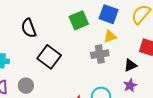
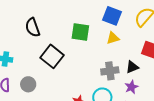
green square: (79, 20) -> (80, 32), moved, turned 30
gray cross: (100, 54) -> (110, 71), moved

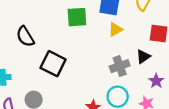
green square: (80, 32) -> (77, 17), moved
purple star: (131, 87) -> (156, 81), moved

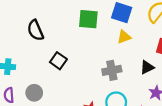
black square: (53, 64) -> (58, 61), size x0.7
gray cross: (120, 66) -> (112, 70), moved

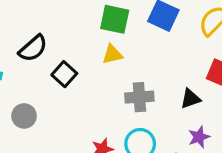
black semicircle: (35, 30) -> (33, 48), moved, turned -115
yellow triangle: (124, 37) -> (112, 54), moved

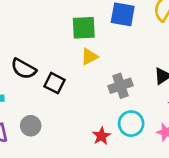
black semicircle: (33, 48) -> (24, 69), turned 85

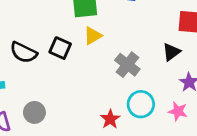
black square: (55, 83) -> (60, 48), moved
gray cross: (121, 86) -> (127, 65), turned -30

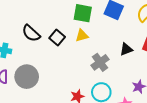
black triangle: (171, 52) -> (126, 49), moved
gray circle: (34, 112) -> (27, 77), size x1.5

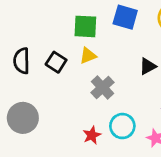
black semicircle: (31, 33) -> (22, 61), turned 54
gray cross: (100, 62) -> (103, 87), moved

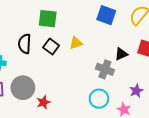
green square: (85, 26) -> (48, 19), moved
gray cross: (103, 87) -> (105, 69), moved, turned -30
red star: (92, 135) -> (43, 102), moved

